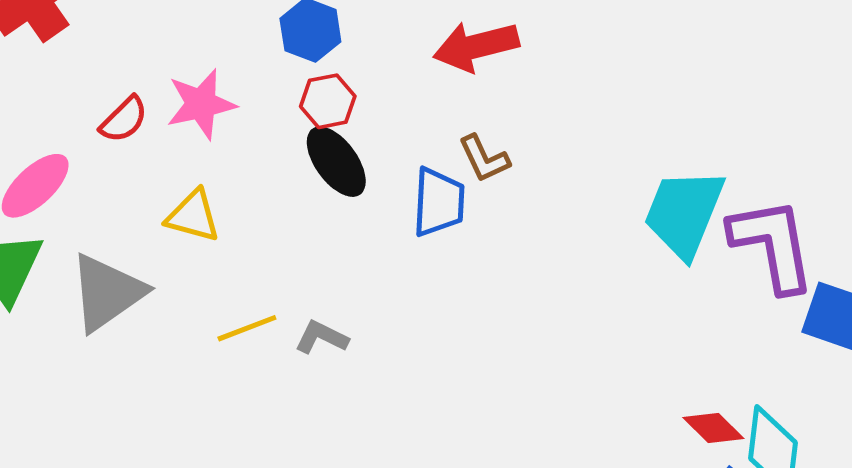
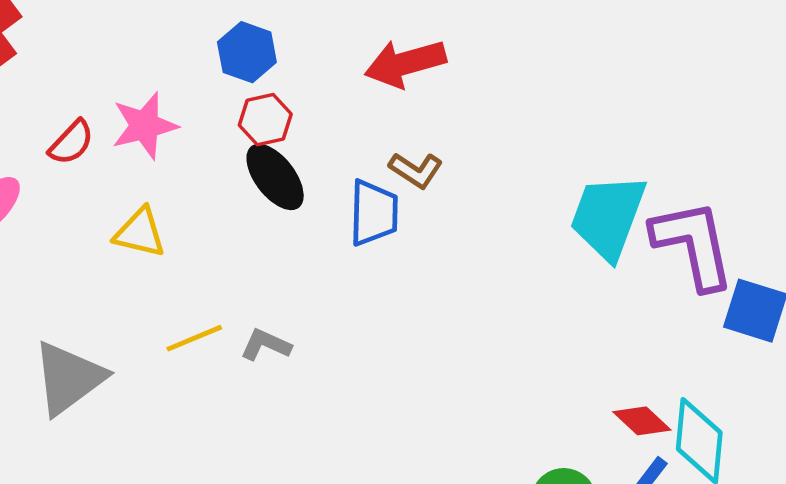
brown L-shape: (484, 159) -> (416, 170), turned -30
gray triangle: (107, 292) -> (69, 378), moved

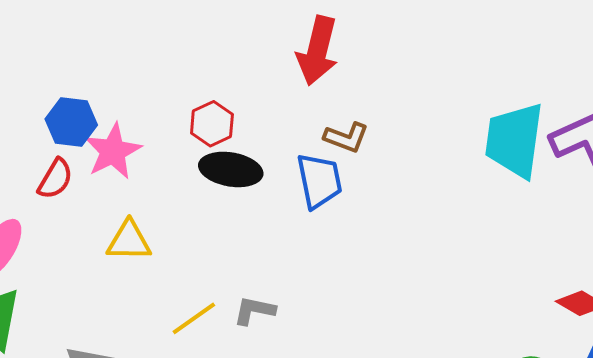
blue hexagon: (247, 52) -> (71, 122), moved
red arrow: (405, 63) -> (317, 51), turned -48
black ellipse: (275, 177) -> (231, 169), turned -30

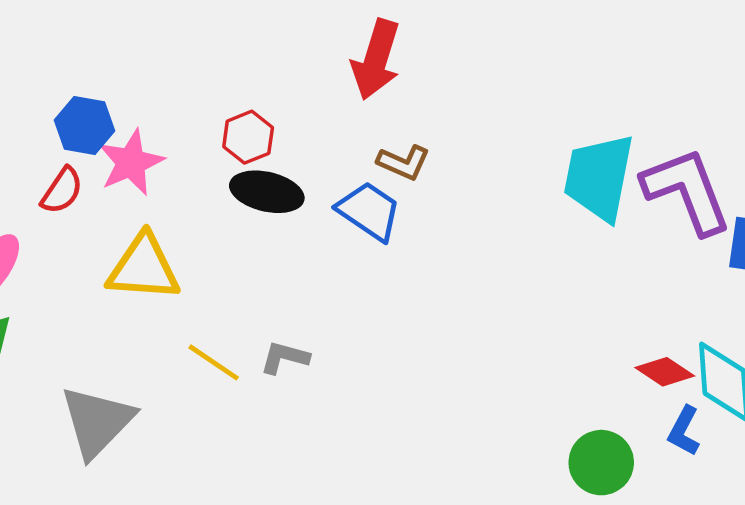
blue trapezoid: (319, 181) -> (369, 211), turned -48
yellow triangle: (129, 241) -> (143, 268), size x1.4
yellow line: (194, 318) -> (214, 362), turned 66

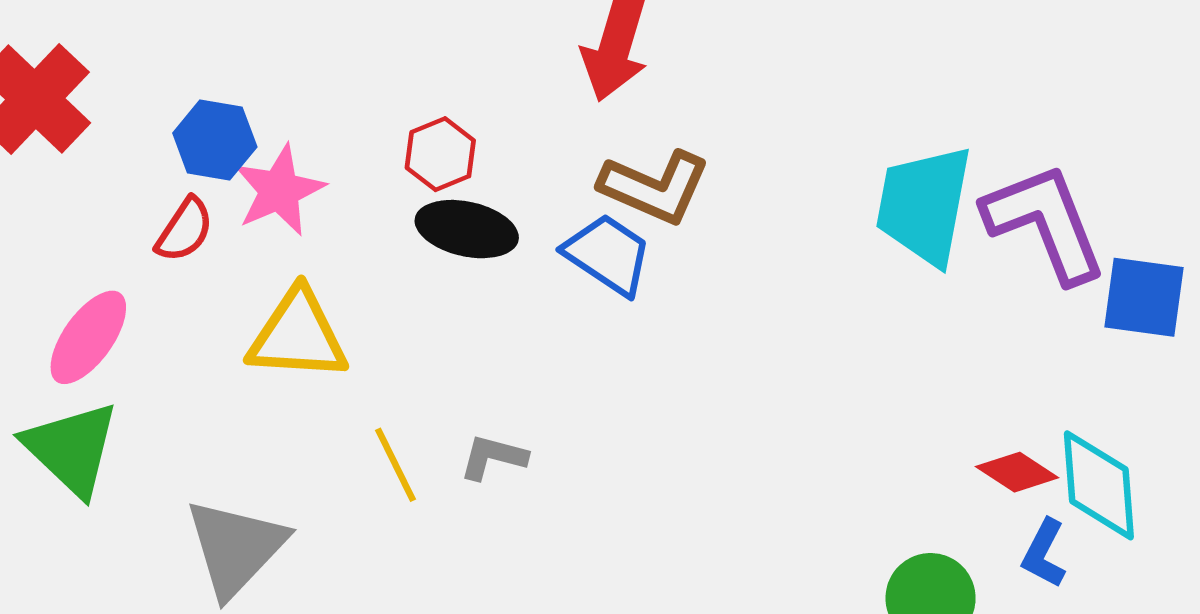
brown L-shape: (404, 162) -> (655, 187), size x1.5
yellow line: (214, 362) -> (395, 465), turned 30

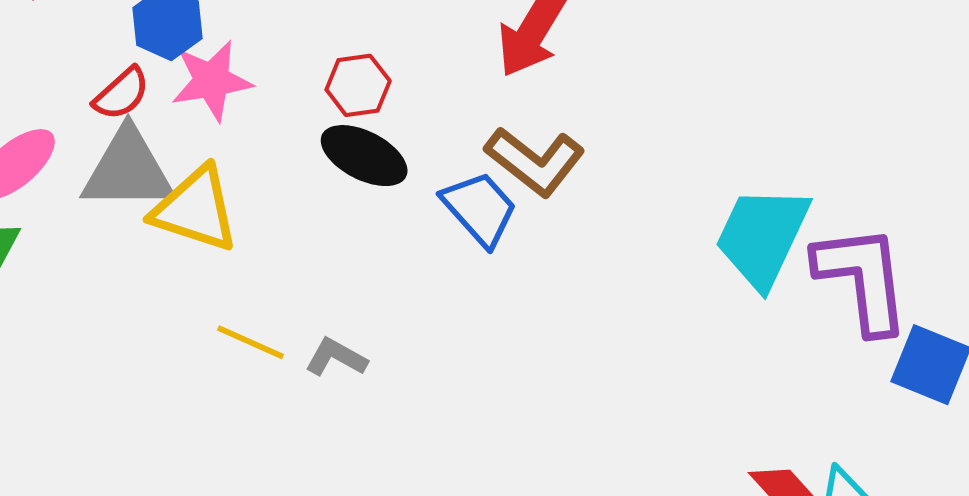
yellow line: (395, 465) -> (250, 342), turned -54
gray triangle: (236, 548) -> (128, 170), moved, turned 32

